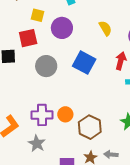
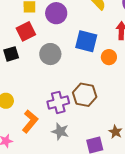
orange circle: (65, 114) -> (109, 57), moved
brown hexagon: (90, 127) -> (85, 95), moved

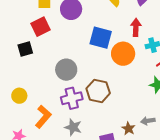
gray circle: (50, 54) -> (66, 70), moved
orange circle: (109, 57) -> (123, 54), size x1.5

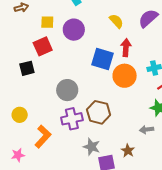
red arrow: (136, 27) -> (126, 48), moved
gray arrow: (148, 121) -> (147, 130), moved
gray star: (73, 127) -> (92, 147), moved

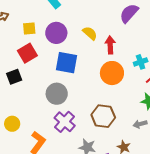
yellow semicircle: (116, 21) -> (90, 33), moved
blue square: (103, 59) -> (67, 63), moved
brown hexagon: (99, 112) -> (103, 116), moved
purple cross: (72, 119) -> (65, 122), turned -30

